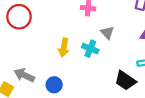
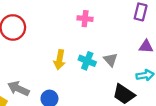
gray triangle: (107, 33) -> (111, 60), moved

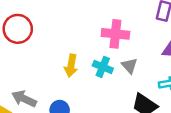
pink cross: (85, 19) -> (115, 34), moved, size x1.5

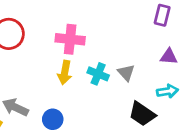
pink cross: (115, 34) -> (70, 39), moved

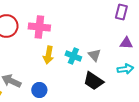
pink cross: (70, 39) -> (39, 27), moved
black trapezoid: (142, 114) -> (93, 81), moved

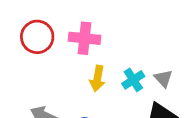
cyan cross: (73, 56) -> (133, 80), turned 35

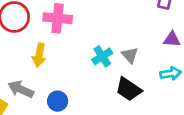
yellow arrow: (97, 78) -> (39, 55), moved

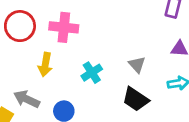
cyan cross: (102, 56) -> (92, 73), moved

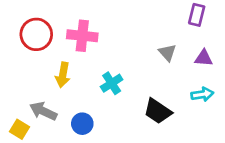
gray triangle: (137, 65) -> (167, 53), moved

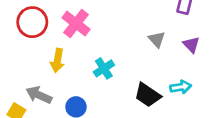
pink cross: (82, 36) -> (76, 23), turned 32
purple triangle: (204, 58) -> (191, 45), turned 42
cyan arrow: (202, 94) -> (181, 87), moved

